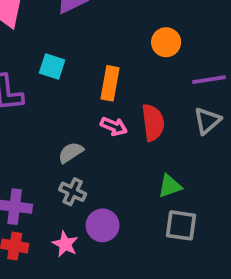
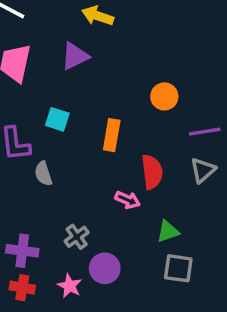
pink arrow: (114, 126) -> (127, 200), moved
gray semicircle: (71, 152) -> (43, 174), moved, turned -75
gray cross: (73, 192) -> (77, 237), turned 30

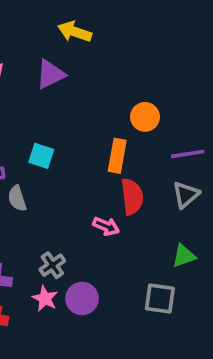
cyan square: (57, 119) -> (41, 156), moved
orange rectangle: (112, 135) -> (117, 156), moved
green triangle: (168, 231) -> (184, 256), moved
pink star: (70, 286) -> (45, 298), moved

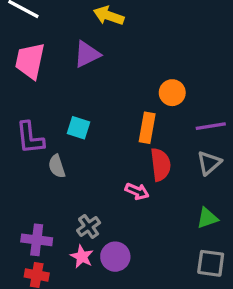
gray square: (160, 298) -> (211, 263), moved

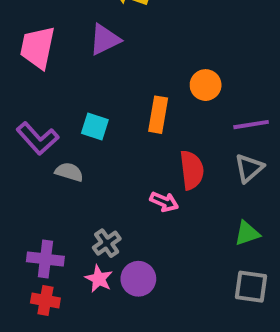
orange rectangle: (147, 128) -> (158, 115), moved
purple L-shape: (30, 138) -> (38, 138), turned -36
gray semicircle: (57, 166) -> (69, 172), turned 125

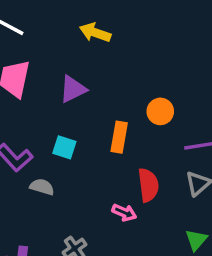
purple triangle: (105, 40) -> (73, 89), moved
green triangle: (247, 233) -> (196, 240), turned -30

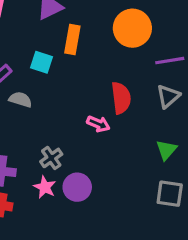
orange circle: (160, 111) -> (132, 28), size x1.5
orange rectangle: (119, 137) -> (72, 39), moved

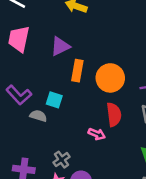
orange circle: (132, 28) -> (110, 78), moved
cyan square: (42, 62) -> (54, 100), moved

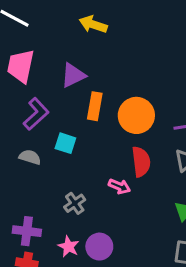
purple L-shape: (19, 95) -> (36, 114), moved, turned -90
gray semicircle: (38, 116) -> (30, 157), moved
gray cross: (62, 160) -> (75, 203), moved

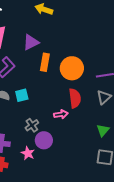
cyan square: (65, 143) -> (22, 95), moved, turned -32
pink arrow: (119, 186) -> (61, 114), turned -32
purple circle: (99, 247) -> (44, 140), moved

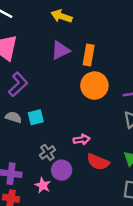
purple triangle: (31, 42) -> (60, 50), moved
orange rectangle: (45, 62) -> (89, 55), moved
red semicircle: (75, 98) -> (98, 162), moved, turned 120

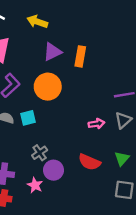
yellow arrow: (62, 16) -> (37, 22), moved
orange circle: (94, 86) -> (48, 87), moved
pink arrow: (82, 140) -> (96, 124), moved

